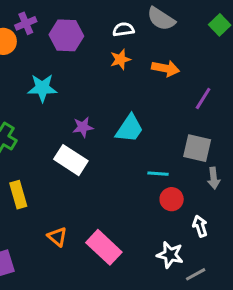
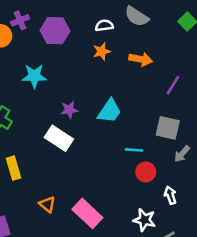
gray arrow: (214, 178) -> (182, 154), turned 48

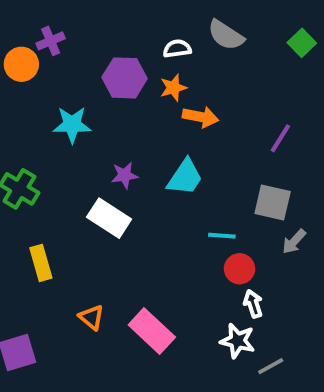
purple hexagon: (55, 31) -> (125, 78), moved
orange arrow: (141, 59) -> (201, 117), moved
white arrow: (170, 195) -> (253, 304), moved

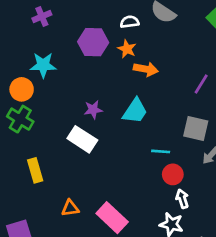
orange circle: (21, 64) -> (22, 89), moved
orange star: (173, 88) -> (127, 49), turned -30
cyan star: (72, 125) -> (43, 65), moved
orange triangle: (91, 317) -> (70, 208), turned -48

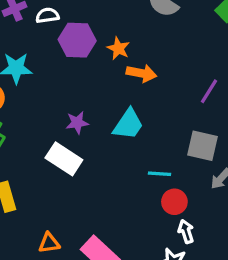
white semicircle: (130, 22) -> (47, 15), moved

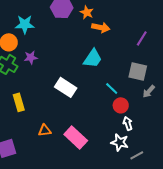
purple star: (77, 123) -> (31, 57), moved
white rectangle: (64, 159) -> (66, 87), moved
cyan line: (160, 174) -> (112, 88), turned 40

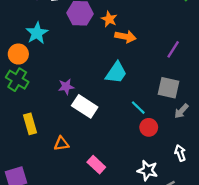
cyan star: (25, 24) -> (37, 33), turned -30
purple star: (31, 57) -> (66, 87), moved
white arrow: (128, 123) -> (180, 153), moved
orange triangle: (45, 130) -> (61, 144), moved
pink rectangle: (76, 137) -> (96, 165), size x0.7

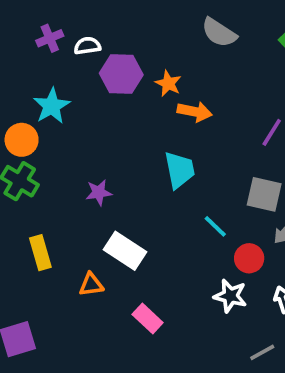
cyan trapezoid: (116, 73) -> (180, 170), turned -45
white rectangle: (85, 106) -> (125, 251), moved
red circle: (149, 127) -> (249, 258), moved
white star: (148, 170) -> (230, 296), moved

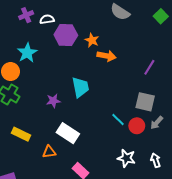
cyan trapezoid: (180, 170) -> (80, 87), moved
yellow rectangle: (40, 253) -> (21, 134), turned -48
red circle: (249, 258) -> (137, 126), moved

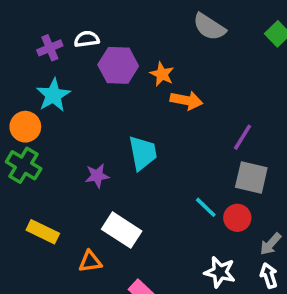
purple cross: (26, 15) -> (50, 48), moved
purple line: (149, 67) -> (243, 137), moved
gray arrow: (157, 123) -> (271, 244), moved

